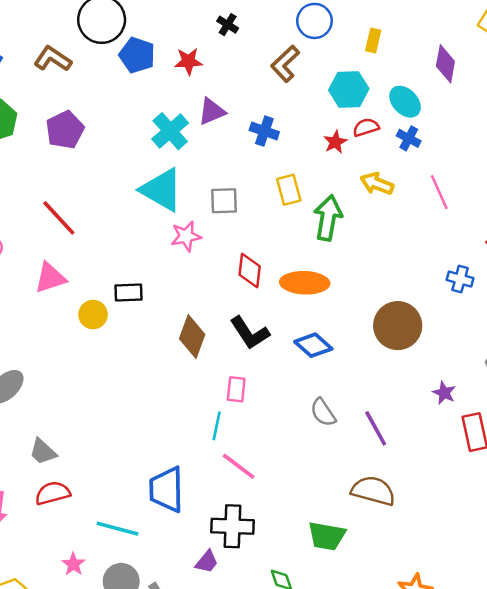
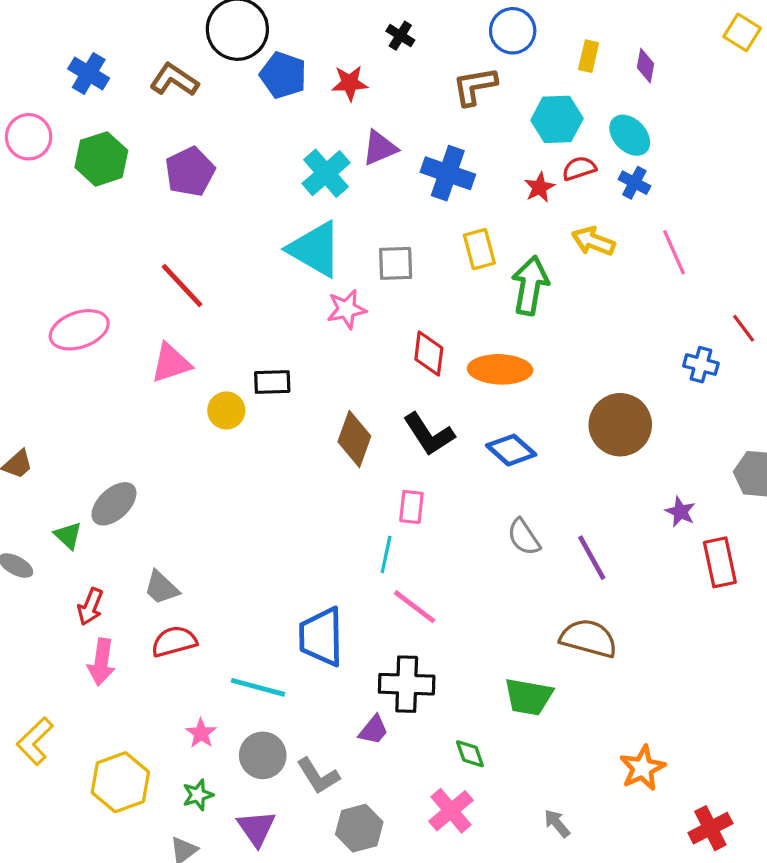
brown L-shape: (285, 64) -> (475, 86), turned 33
purple diamond: (445, 64) -> (646, 66), moved, size x0.7
blue cross: (264, 131) -> (448, 173), size x1.4

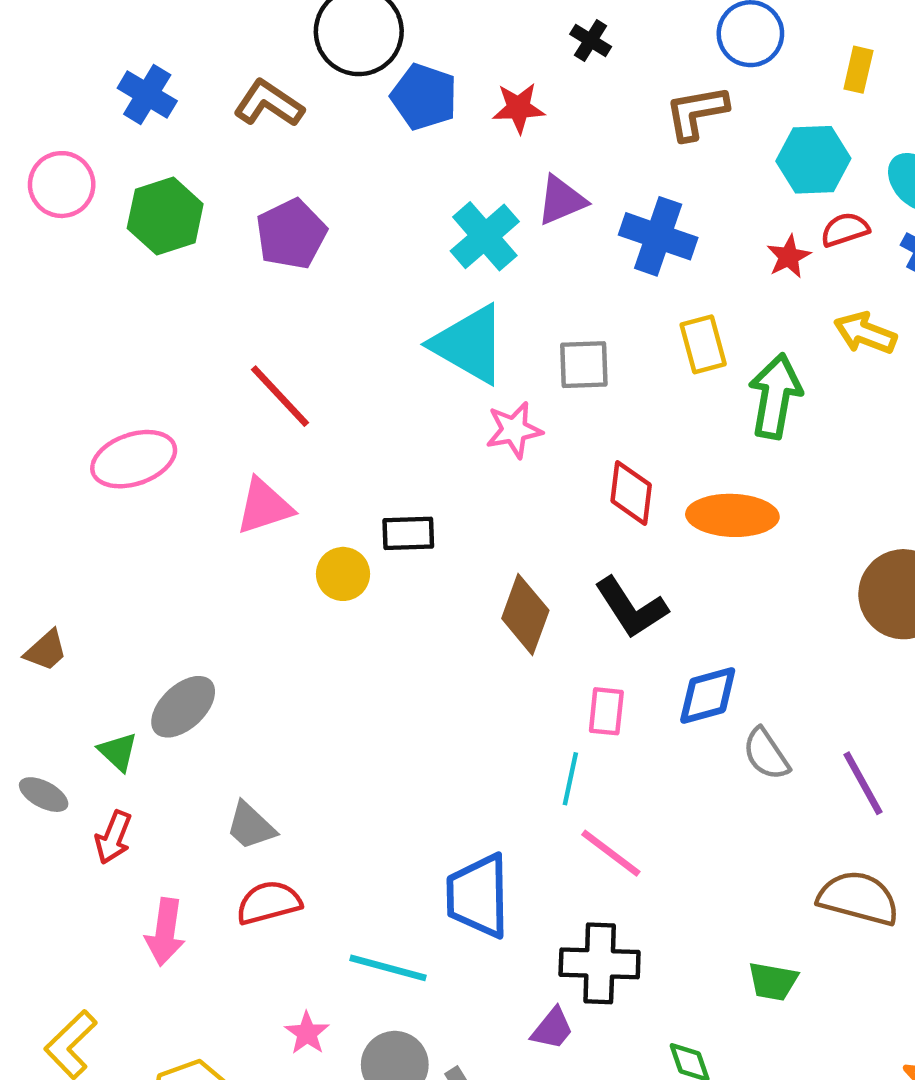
blue diamond: (511, 450) -> (708, 695), moved, turned -57
red arrow: (90, 607) -> (113, 837), moved
green trapezoid: (528, 697) -> (773, 981), size x0.7

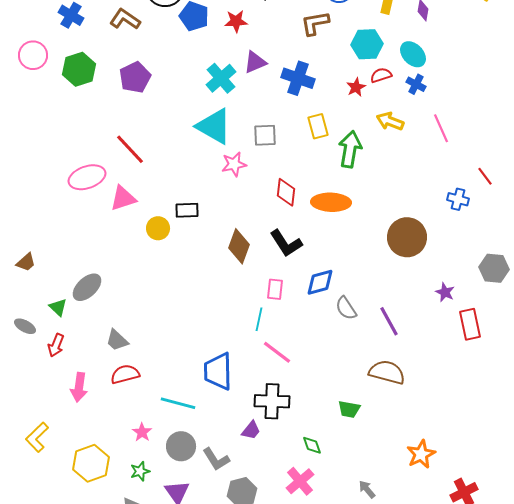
pink ellipse: (134, 459) -> (87, 177), moved

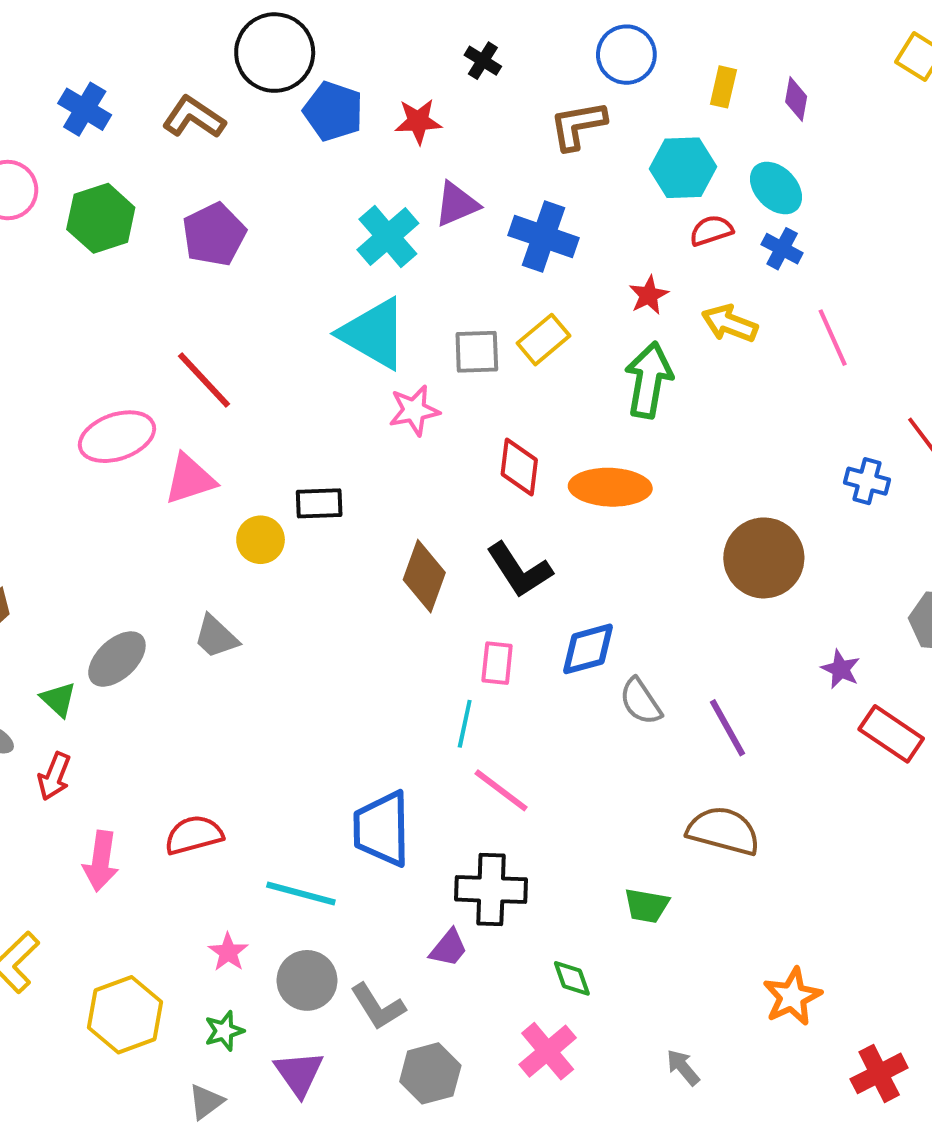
red star: (356, 87) -> (649, 295), moved
yellow rectangle: (318, 126) -> (544, 340), moved, turned 65
red rectangle: (470, 324) -> (891, 734), turned -44
gray trapezoid: (117, 340) -> (216, 637), moved

